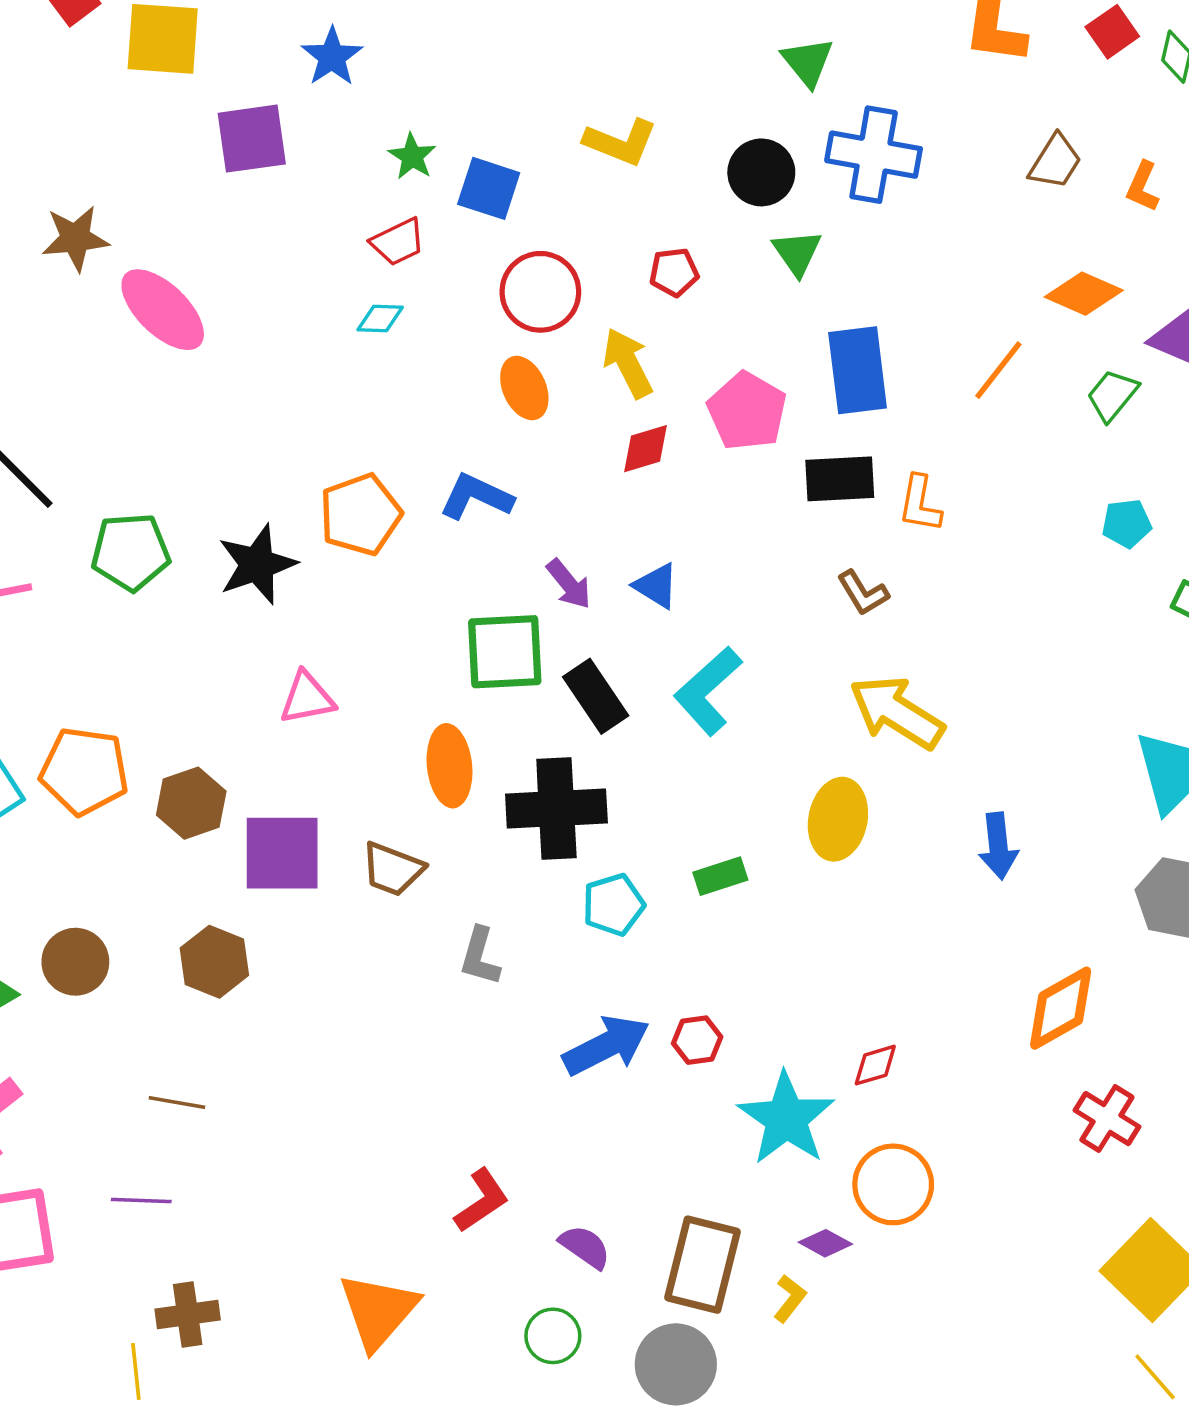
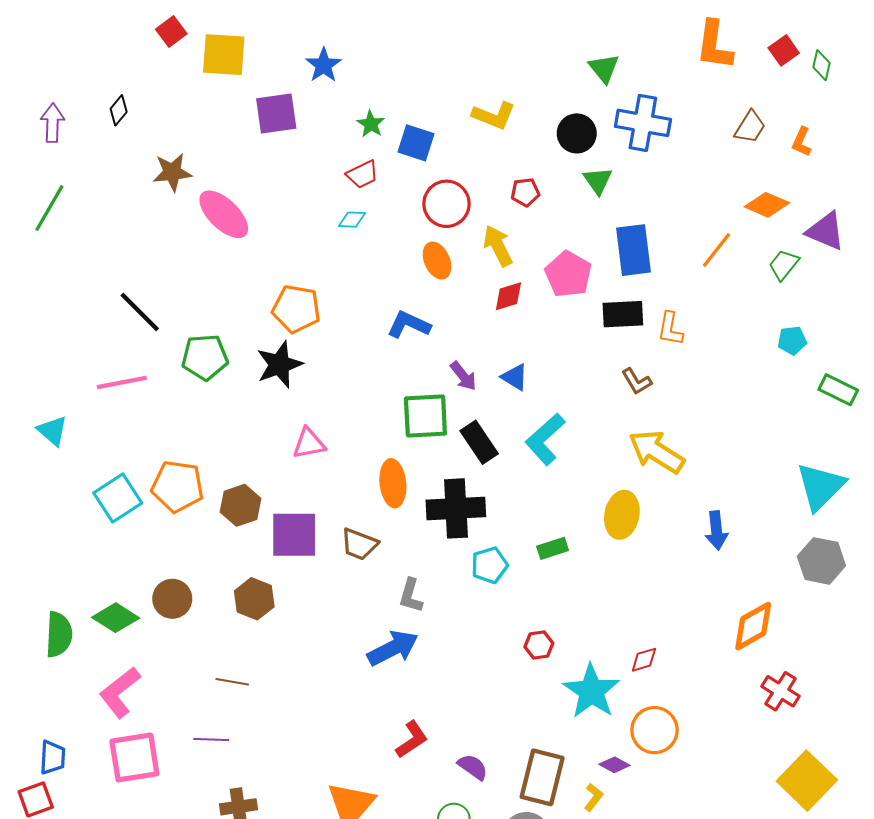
orange pentagon: (360, 515) -> (296, 309), moved, turned 30
blue arrow: (606, 1045) -> (393, 648), moved

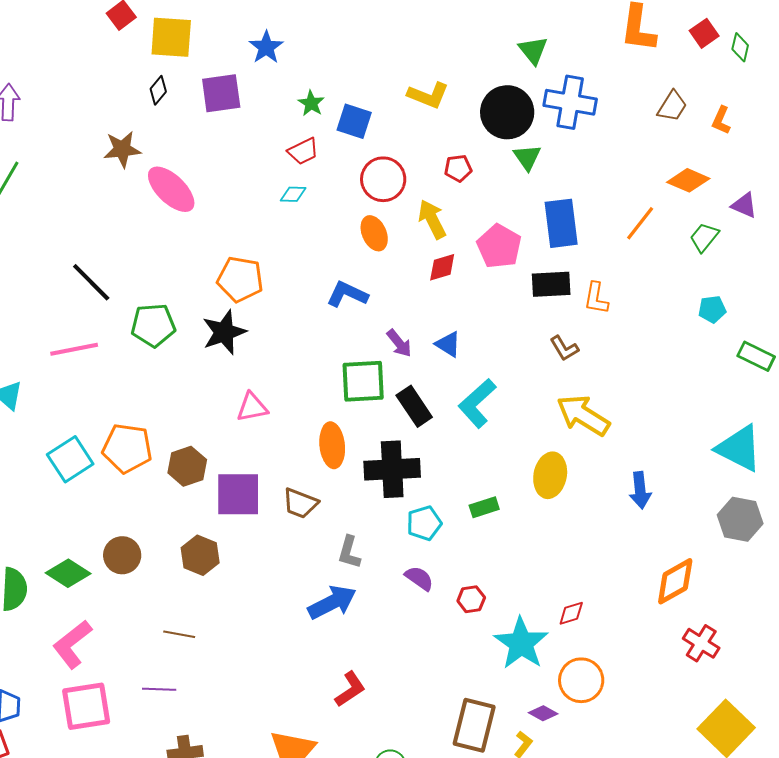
black diamond: (119, 110) -> (158, 90), moved
black circle: (577, 133) -> (507, 112), size x1.4
purple triangle: (826, 231) -> (744, 205), size x0.7
cyan triangle: (820, 486) -> (739, 448), turned -48
purple semicircle: (473, 767) -> (419, 578), moved

